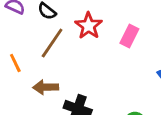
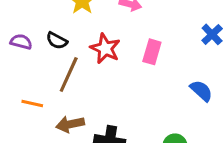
orange line: (15, 63) -> (32, 104), turned -42

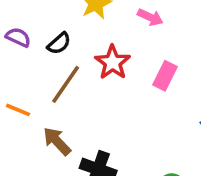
black semicircle: (57, 41) -> (59, 43), turned -80
brown arrow: (70, 124) -> (57, 141), turned 48

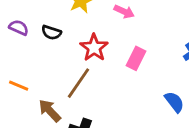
black semicircle: (59, 43) -> (51, 33), turned 60
brown line: (66, 84) -> (79, 83), moved

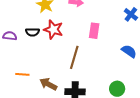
red star: (94, 48) -> (53, 30), moved
brown line: (79, 83) -> (74, 57), moved

